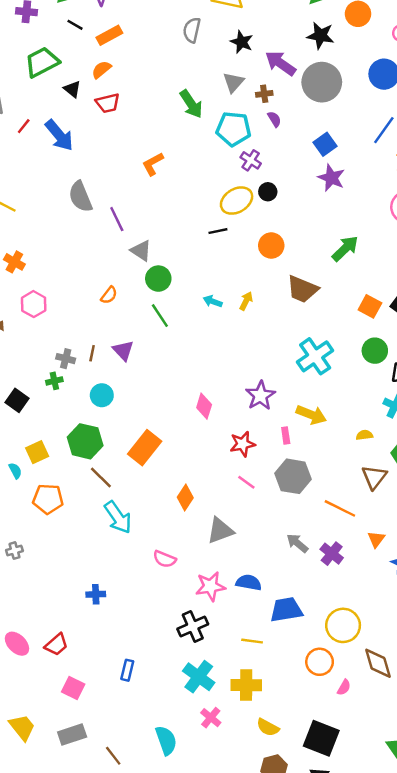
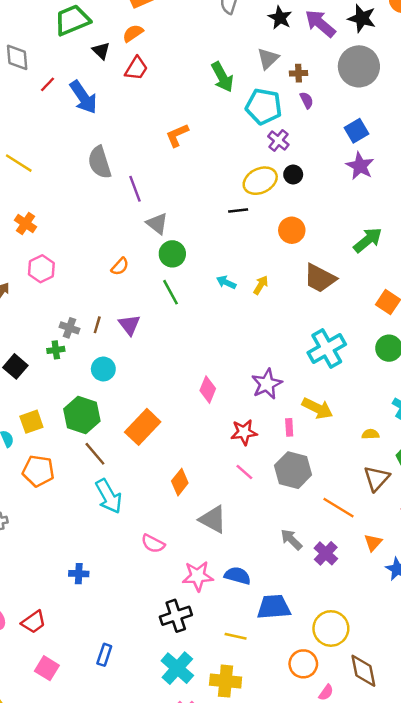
purple arrow: (280, 63) -> (320, 24), moved
red trapezoid: (108, 103) -> (136, 68), turned -50
gray triangle: (220, 531) -> (213, 519), turned 44

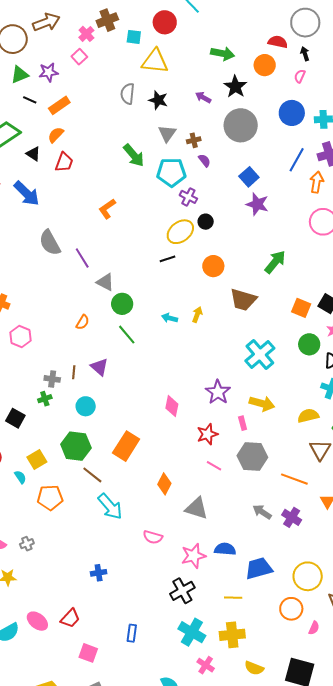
black star: (280, 18) -> (158, 100), moved
black star: (362, 18) -> (235, 87), turned 30
purple arrow: (320, 24) -> (203, 97), size x0.6
yellow semicircle: (370, 434) -> (308, 416), size x1.5

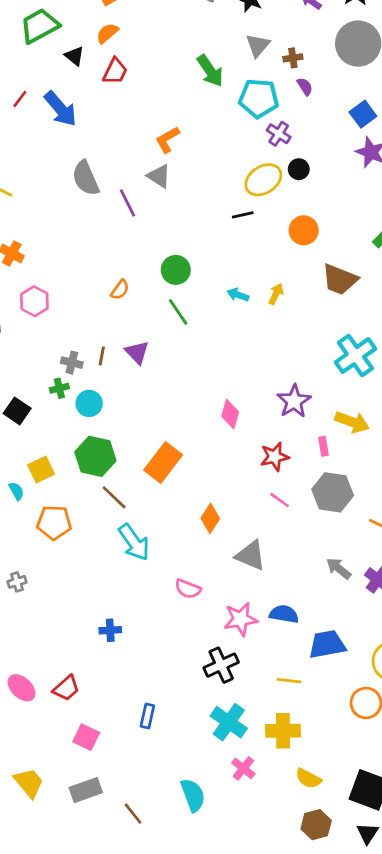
gray triangle: (105, 282) -> (159, 176), moved
cyan circle: (86, 406) -> (89, 403), moved

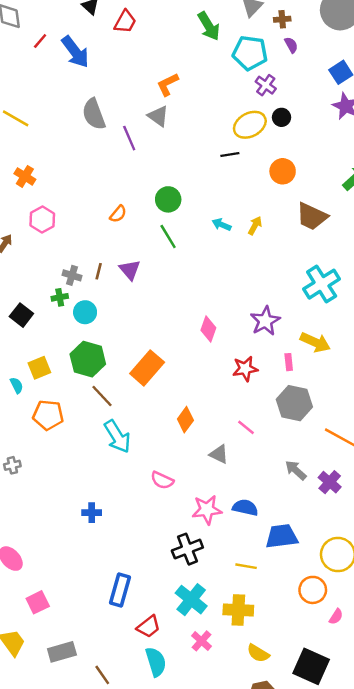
pink line: (280, 500) -> (246, 427), moved
gray triangle: (251, 555) -> (219, 454), size x0.7
red trapezoid: (66, 688) -> (149, 627), moved
blue rectangle: (147, 716) -> (120, 590), size x1.5
pink square: (86, 737) -> (38, 602), moved, turned 35

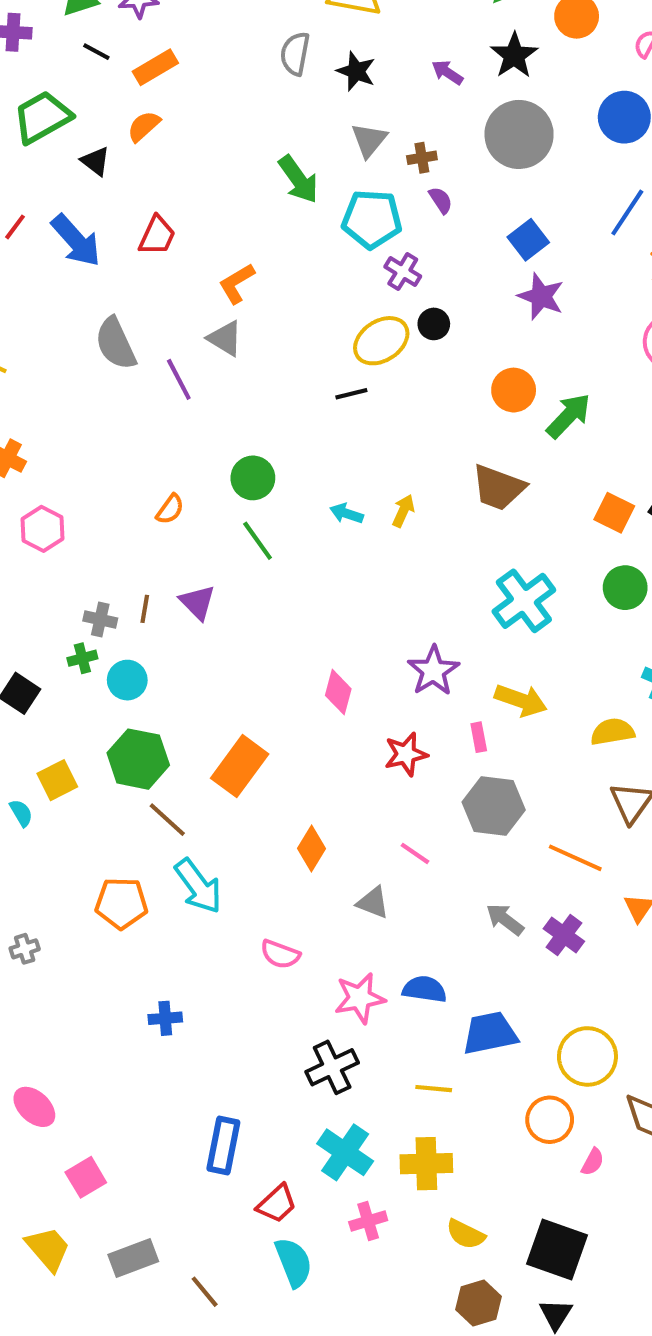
red trapezoid: (125, 22) -> (157, 236), moved
orange circle: (283, 171) -> (514, 390), moved
orange pentagon: (48, 415) -> (121, 903), moved
pink cross: (201, 641) -> (368, 1221), turned 36

